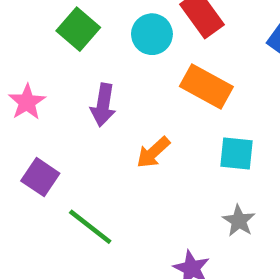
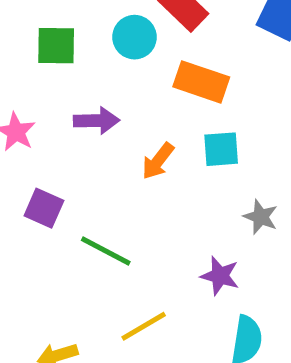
green square: (78, 29) -> (56, 46), turned -30
purple arrow: (103, 105) -> (96, 121), turned -90
cyan square: (236, 153) -> (221, 149), moved

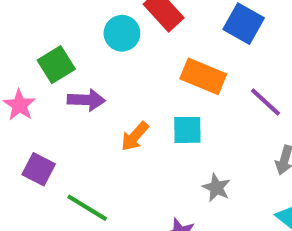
green square: (56, 46) -> (56, 65), moved, turned -36
orange rectangle: (201, 82) -> (203, 76), moved

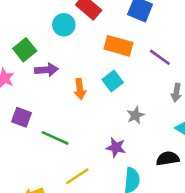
cyan square: (187, 130) -> (113, 81), turned -30
orange arrow: (135, 136) -> (80, 89), turned -42
gray star: (216, 188) -> (135, 115), turned 30

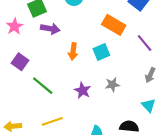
purple star: (116, 147) -> (82, 90), moved

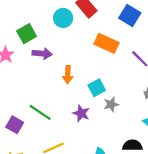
cyan square: (101, 52) -> (97, 88), moved
purple square: (20, 62) -> (15, 125), moved

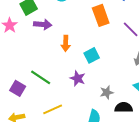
orange rectangle: (107, 43) -> (101, 15), turned 45
gray star: (111, 104) -> (107, 92), moved

